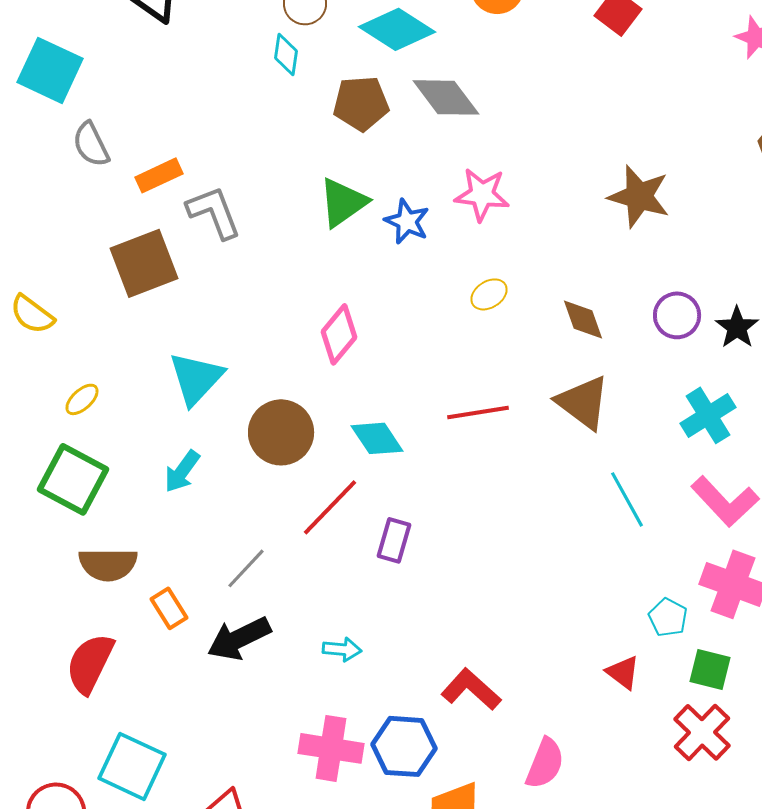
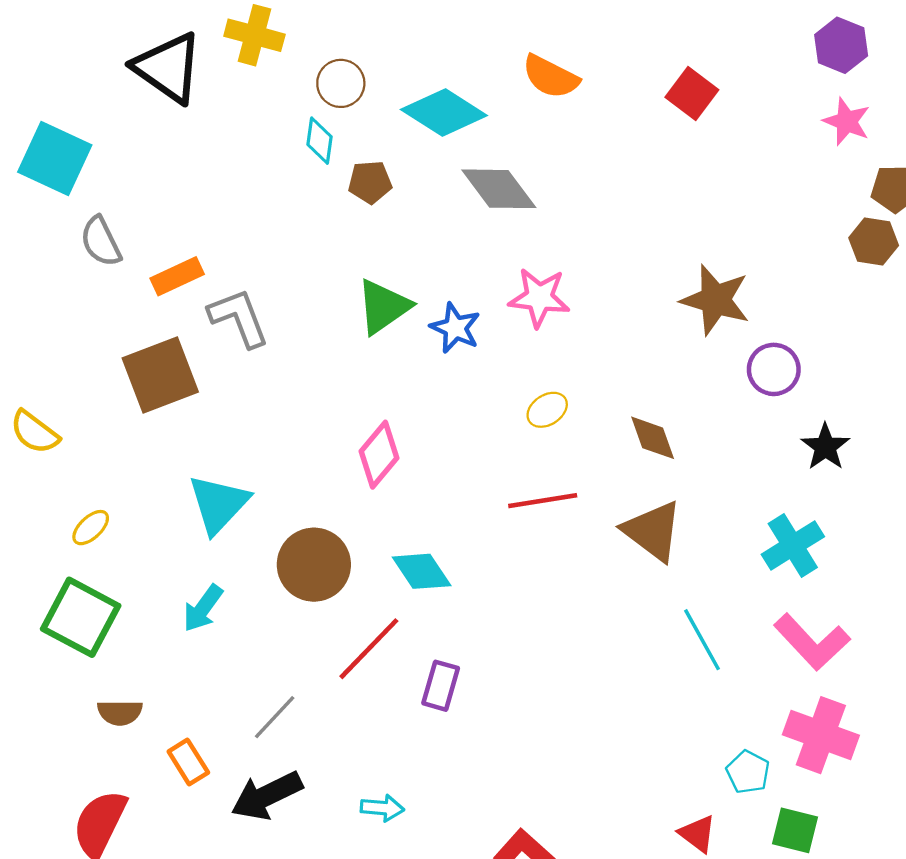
brown pentagon: (361, 103) -> (370, 182), moved, size x0.7
purple circle: (677, 315) -> (774, 369), moved
red line: (478, 412) -> (543, 501), moved
brown semicircle: (108, 564) -> (120, 713), size x0.7

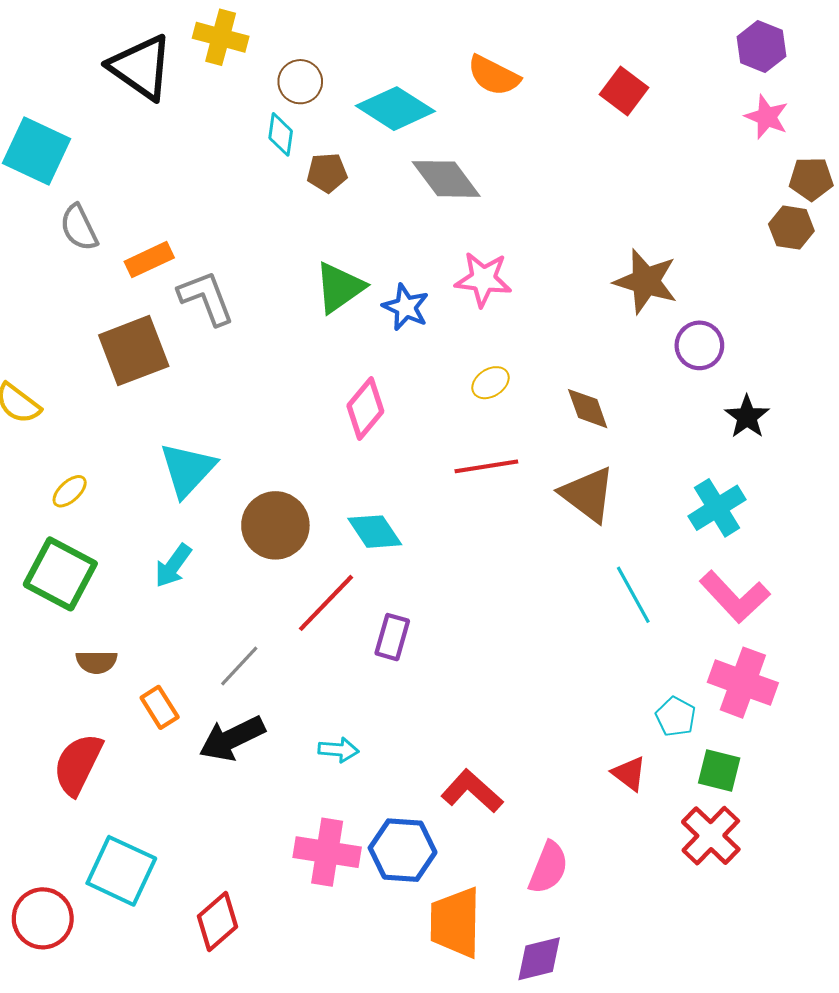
pink diamond: (379, 455) -> (365, 409), moved

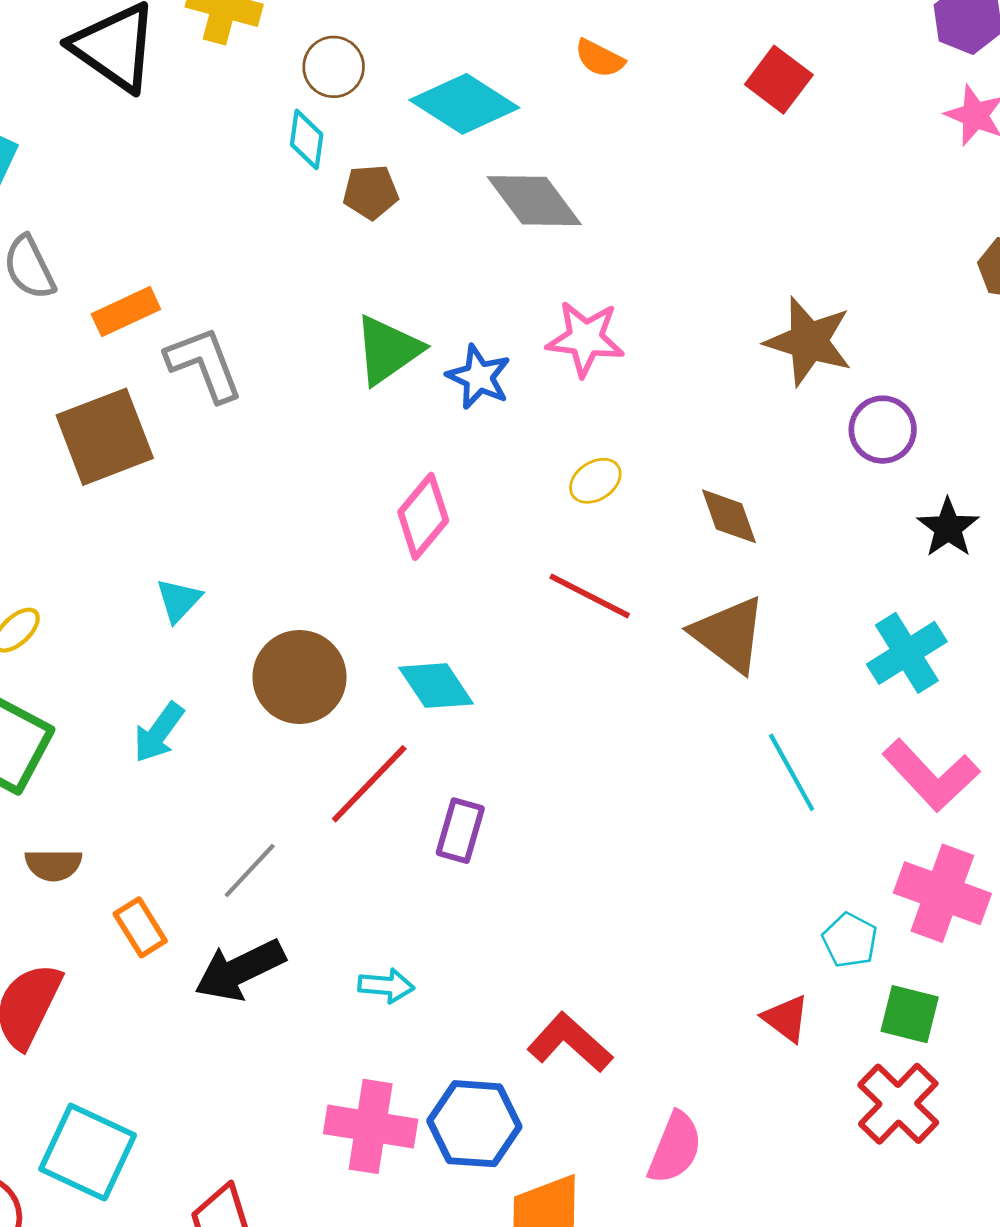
orange semicircle: (494, 75) -> (600, 58), size x0.7
red line: (486, 466) -> (590, 596), turned 36
cyan triangle: (187, 470) -> (179, 600), size x0.6

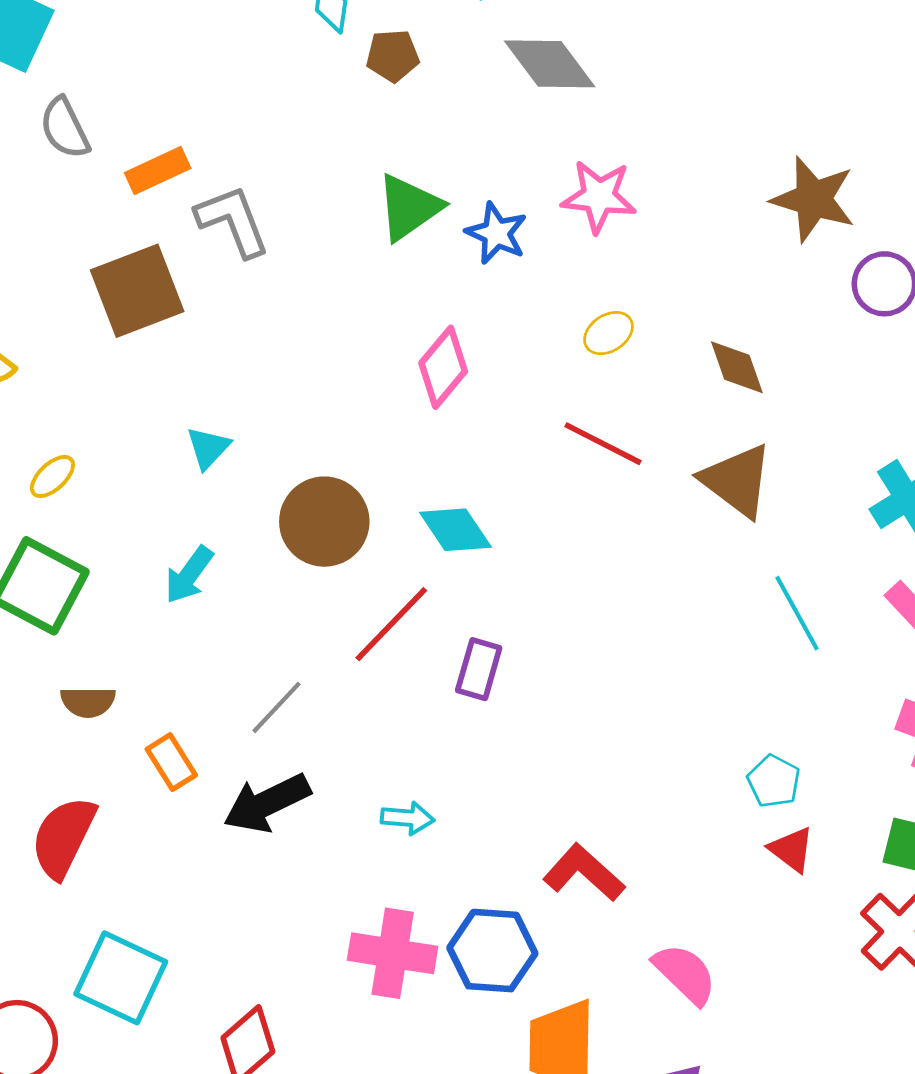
cyan pentagon: (850, 940) -> (774, 781), moved
pink semicircle: (675, 1148) -> (685, 974), turned -68

